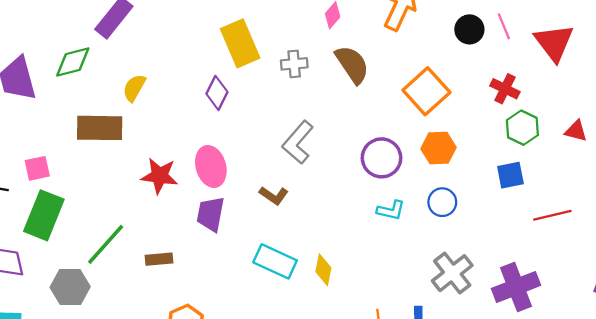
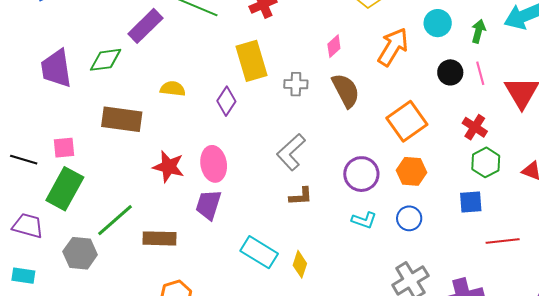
yellow semicircle: (134, 88) -> (173, 89), moved, turned 60
brown L-shape: (274, 195) -> (301, 196), moved, turned -45
brown rectangle: (159, 259) -> (160, 238), size x1.4

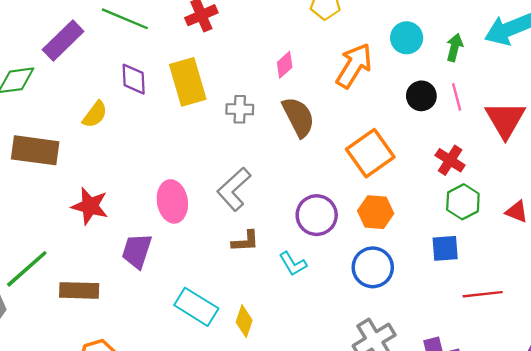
yellow semicircle: (173, 89) -> (95, 114), turned 120
purple diamond: (226, 101) -> (134, 79), moved, turned -36
pink ellipse: (214, 164) -> (172, 201), moved
blue circle: (409, 218) -> (373, 267), size x1.4
cyan L-shape: (364, 220) -> (293, 264), moved, turned 40

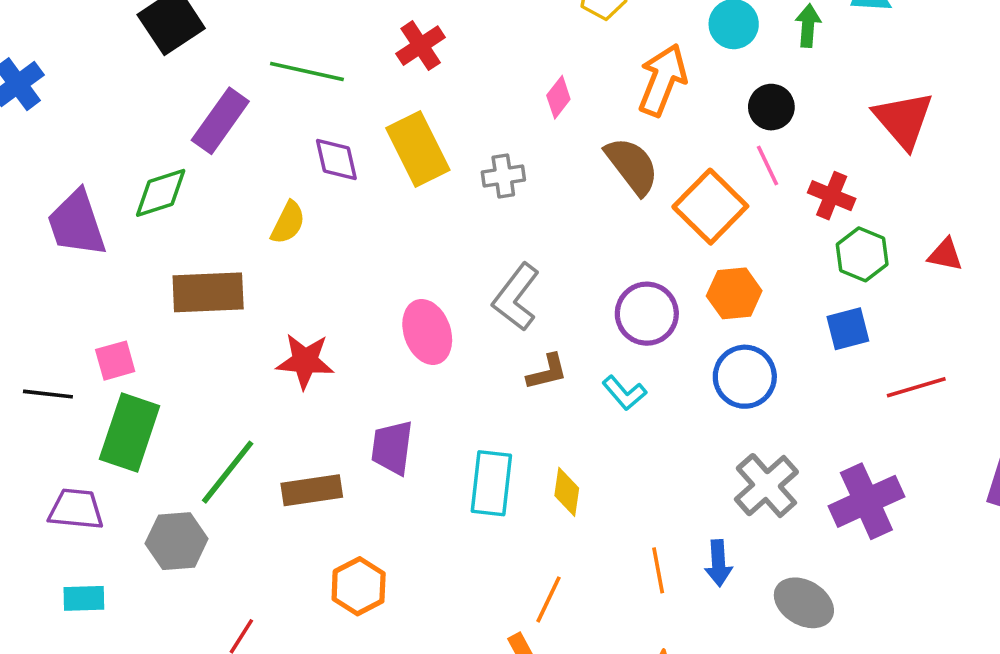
pink line: (457, 97) -> (767, 165), moved
brown semicircle: (298, 117) -> (632, 166), moved
purple trapezoid: (137, 251) -> (392, 447), moved
cyan rectangle: (196, 307) -> (491, 483), turned 75

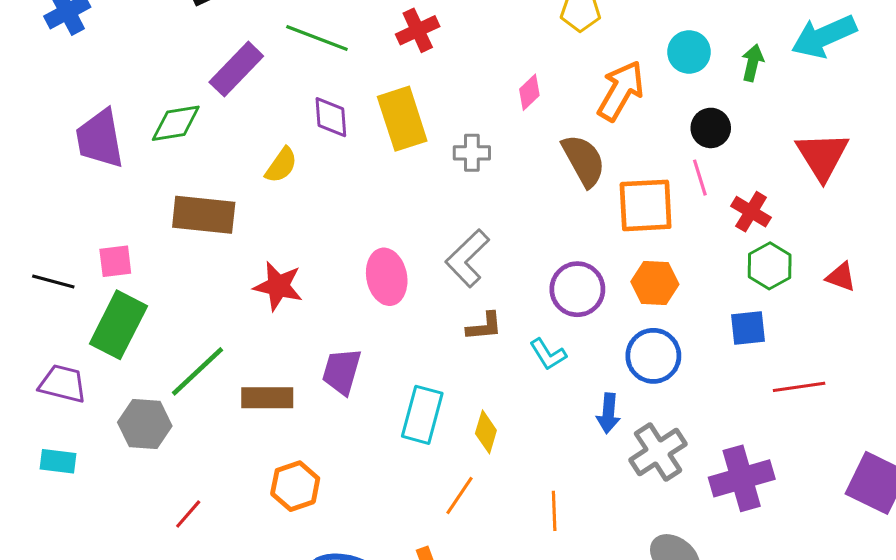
orange square: (710, 207) -> (646, 205), turned 34
blue arrow: (718, 563) -> (608, 413), moved
orange line: (549, 599) -> (460, 495), moved

